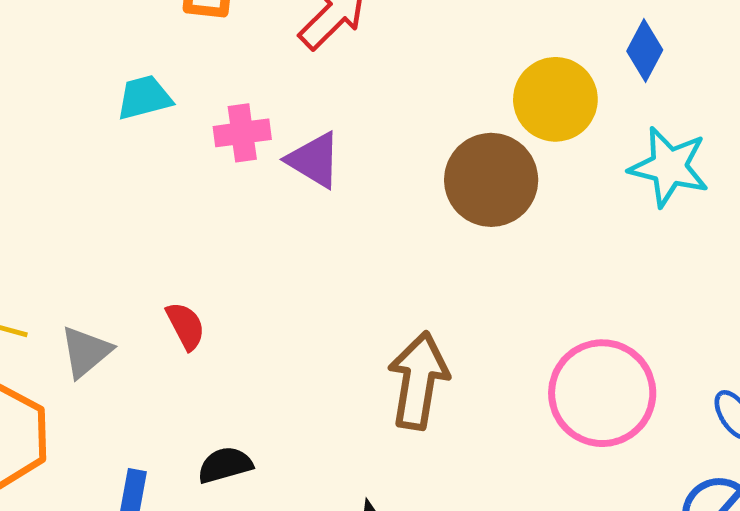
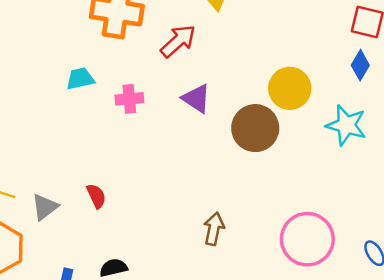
blue diamond: (645, 50) -> (360, 65), moved
purple triangle: (314, 160) -> (196, 98), moved
brown arrow: (418, 381) -> (214, 229), size x0.7

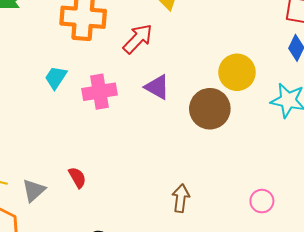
cyan trapezoid: (80, 79) -> (56, 78), turned -40
pink cross: (129, 99) -> (99, 92), size x1.4
pink circle: (307, 239) -> (262, 201), size x0.5

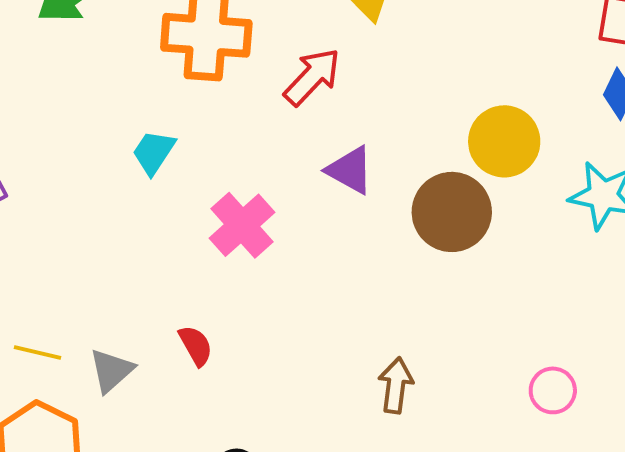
pink cross: (99, 92) -> (242, 225), moved, turned -32

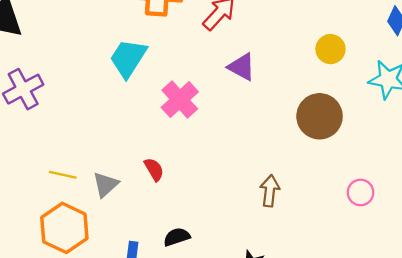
yellow circle: (504, 141) -> (330, 49), size x0.7
cyan trapezoid: (154, 152) -> (128, 58), size x1.5
brown circle: (452, 212) -> (320, 116), moved

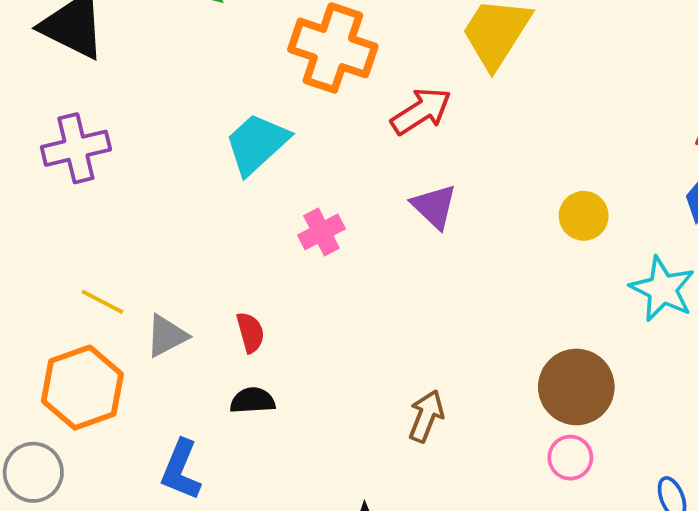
pink cross: (180, 100) -> (321, 232), size x0.7
brown circle: (320, 116) -> (576, 387), moved
black semicircle: (177, 237) -> (253, 401), moved

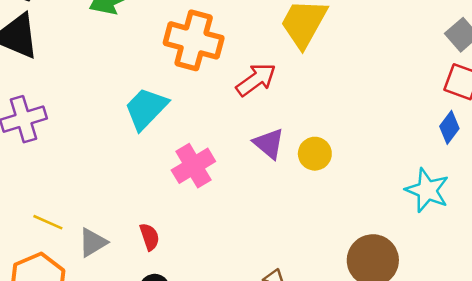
yellow circle: (584, 216) -> (315, 154), moved
pink cross: (321, 232) -> (193, 166), size x1.4

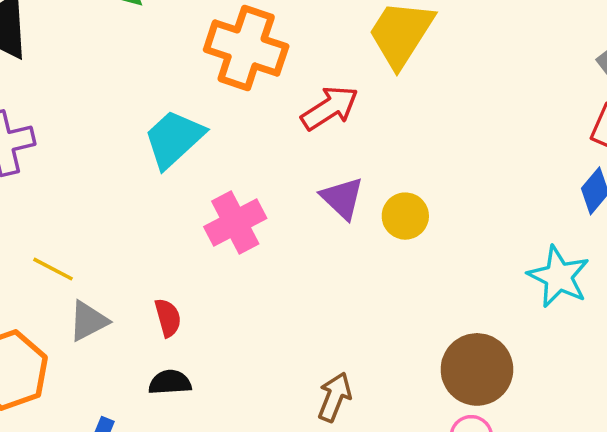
yellow line: (48, 222) -> (53, 269), moved

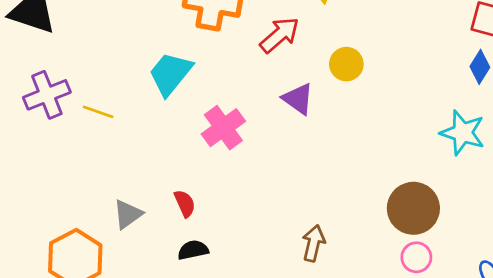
yellow circle: (405, 216) -> (346, 64), moved
yellow line: (53, 269) -> (98, 112), moved

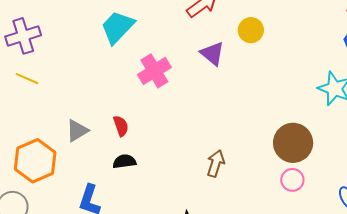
yellow line: (98, 112) -> (27, 79), moved

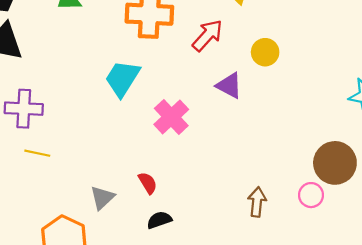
purple cross: (23, 36) -> (24, 109), turned 32
pink circle: (292, 180) -> (311, 195), moved

